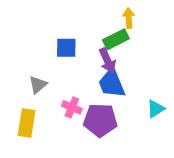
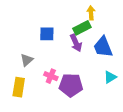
blue trapezoid: (112, 83) -> (103, 47), moved

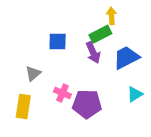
blue trapezoid: (103, 47) -> (126, 57), turned 85

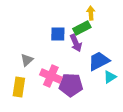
blue square: (58, 42) -> (58, 34), moved
blue trapezoid: (126, 57) -> (99, 61), moved
pink cross: (62, 93) -> (51, 76), size x1.5

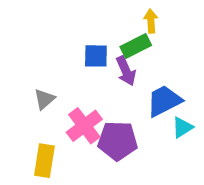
pink cross: (51, 76) -> (84, 126), turned 30
yellow rectangle: (19, 87) -> (44, 161), moved

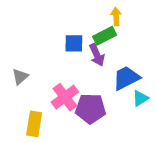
gray triangle: (44, 99) -> (20, 77), moved

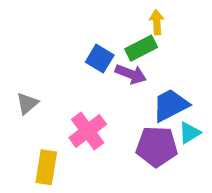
blue square: (74, 43) -> (100, 59), turned 30
purple arrow: (97, 55) -> (131, 74), turned -45
purple pentagon: (90, 109) -> (157, 147), moved

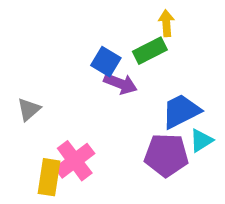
purple arrow: (131, 74) -> (121, 84), moved
pink cross: (88, 131) -> (75, 161), moved

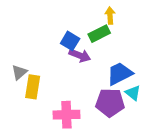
cyan triangle: (201, 141) -> (133, 93), turned -49
pink cross: (75, 161) -> (66, 115), moved, turned 35
yellow rectangle: (49, 177) -> (33, 87), moved

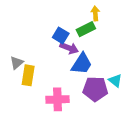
blue trapezoid: (120, 74) -> (82, 64), moved, turned 150

